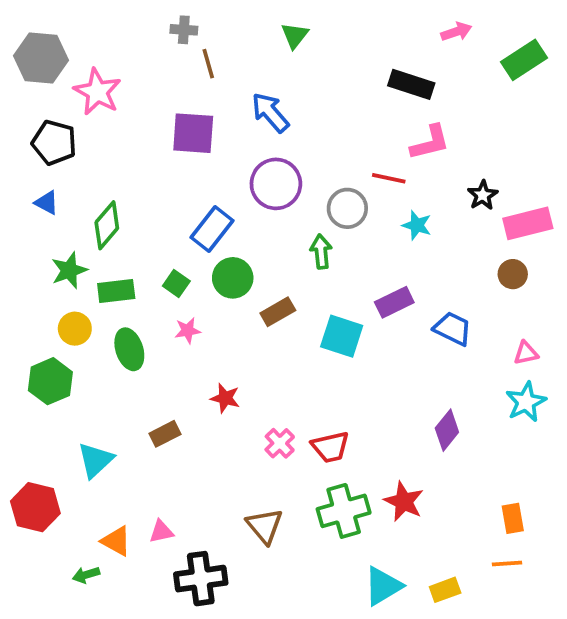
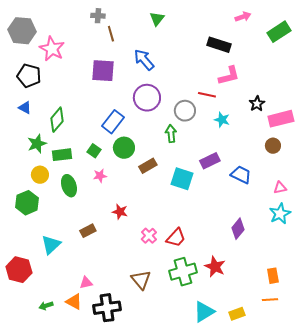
red trapezoid: (330, 447) -> (176, 238), turned -35
orange triangle: (116, 541) -> (74, 302), moved

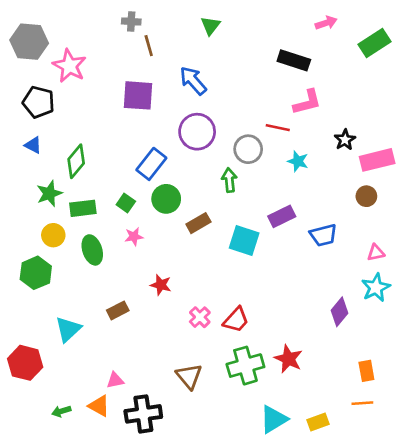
blue trapezoid: (241, 175) -> (323, 235), turned 140
purple diamond: (238, 229) -> (340, 312), moved

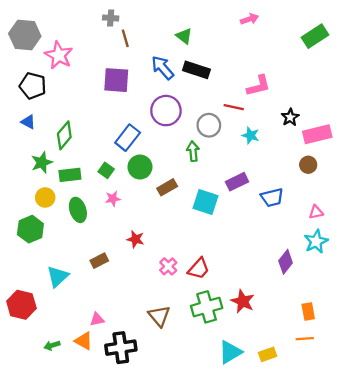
pink arrow: (326, 23) -> (249, 19), moved
green triangle: (211, 26) -> (184, 36), moved, turned -30
black rectangle: (294, 60) -> (196, 70), moved

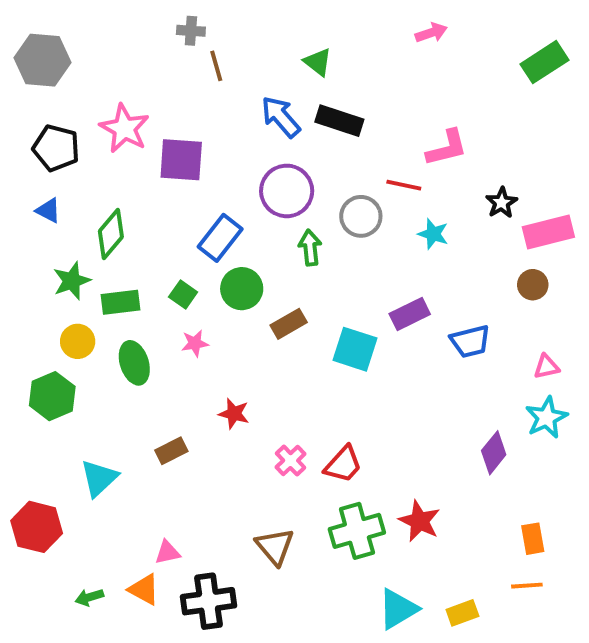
pink star: (59, 55) -> (124, 128), moved
purple square: (116, 80) -> (181, 160), moved
green arrow: (193, 151) -> (310, 248), moved

